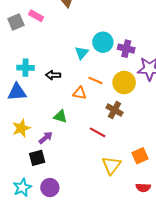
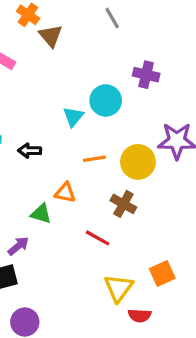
purple cross: (126, 49) -> (146, 75), moved
orange line: (95, 80) -> (94, 159), turned -32
orange triangle: (80, 93) -> (65, 193), moved
red semicircle: (143, 188) -> (140, 316), moved

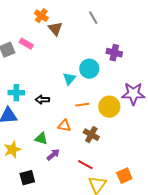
brown cross: (123, 204) -> (91, 135), moved
green triangle: (41, 214) -> (41, 139), moved
red line: (98, 238) -> (85, 165), moved
purple arrow: (18, 246) -> (53, 155), moved

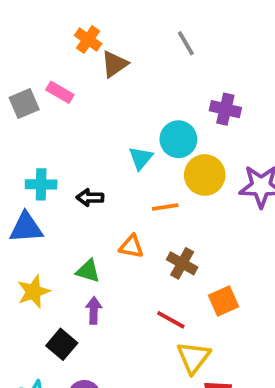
brown triangle: (55, 29) -> (114, 64), turned 35
yellow circle: (109, 107) -> (205, 175), moved
purple arrow: (53, 155) -> (94, 310), moved, turned -48
orange square: (124, 176) -> (224, 301), moved
black square: (27, 178) -> (62, 344), turned -35

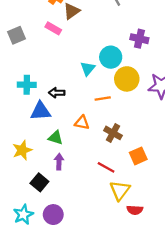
pink rectangle: (60, 92) -> (53, 28), moved
blue triangle: (26, 228) -> (41, 111), moved

